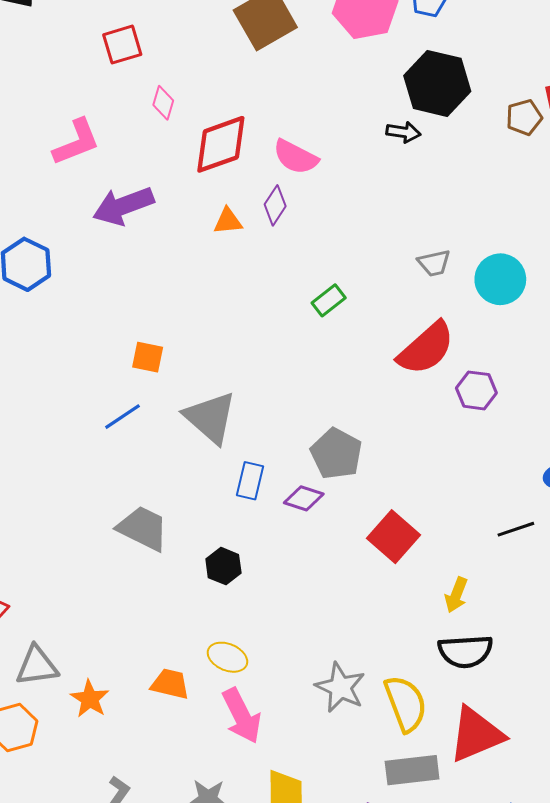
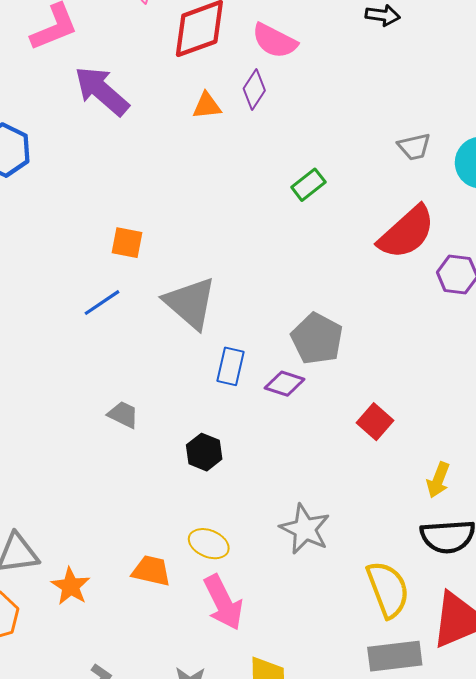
purple arrow: (123, 206) -> (102, 91), turned 62
gray trapezoid: (143, 528) -> (123, 415), size x0.6
red square: (394, 537) -> (375, 422), size x0.7
gray star: (340, 687) -> (305, 529), moved

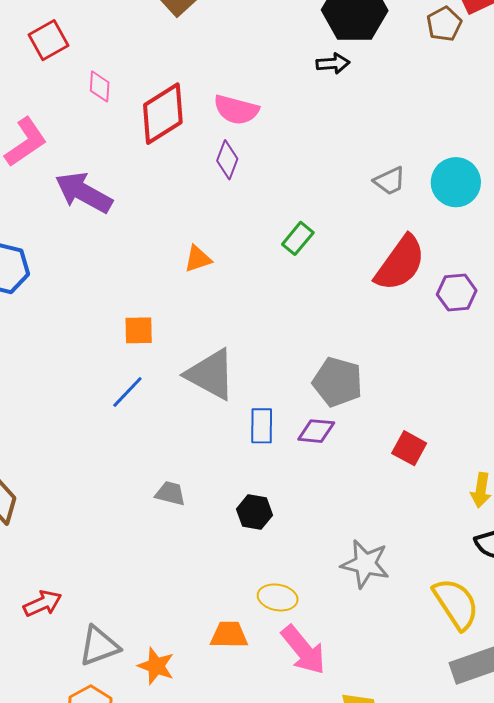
orange triangle: (207, 106) -> (198, 259), moved

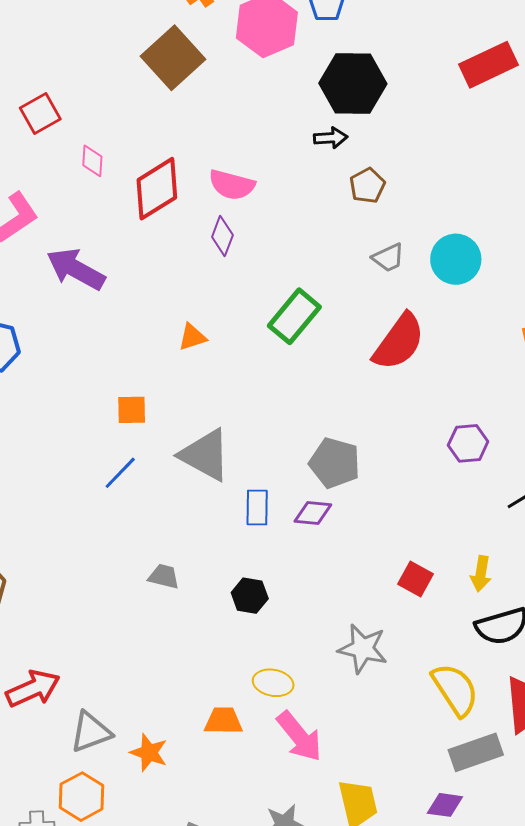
brown pentagon: (444, 24) -> (367, 186), moved
green rectangle: (298, 238) -> (294, 316), size x1.6
purple hexagon: (457, 293) -> (468, 443), moved
red square: (409, 448) -> (416, 579), moved
red arrow: (42, 604) -> (33, 689), size x1.4

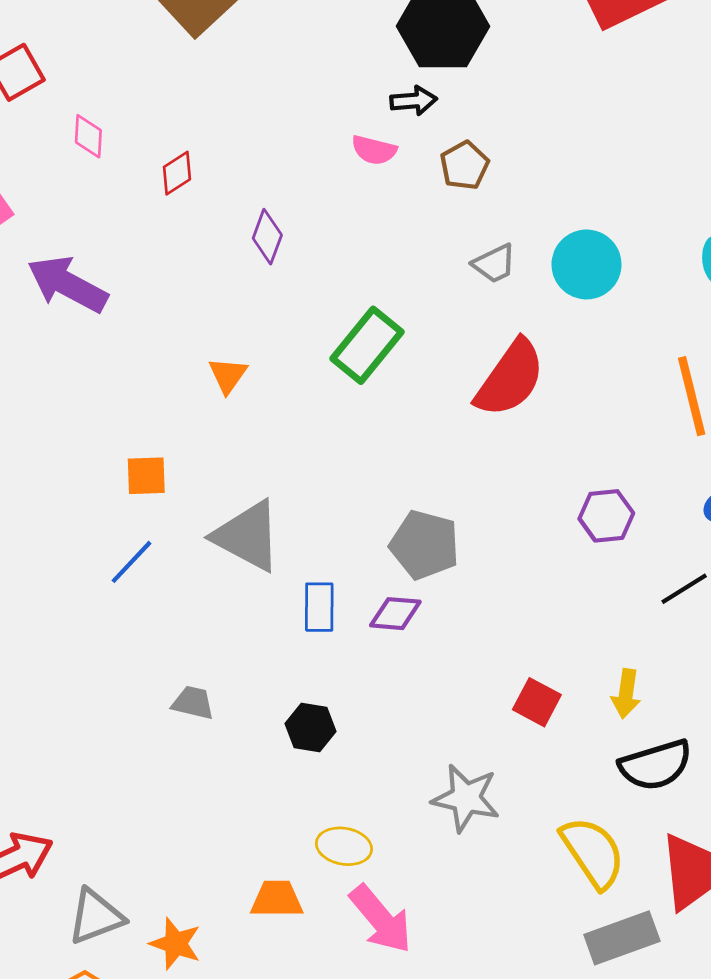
pink semicircle: (232, 185) -> (374, 150), moved, size x0.7
red diamond: (157, 189) -> (177, 173), size x0.5
orange triangle: (192, 337) -> (228, 375), turned -36

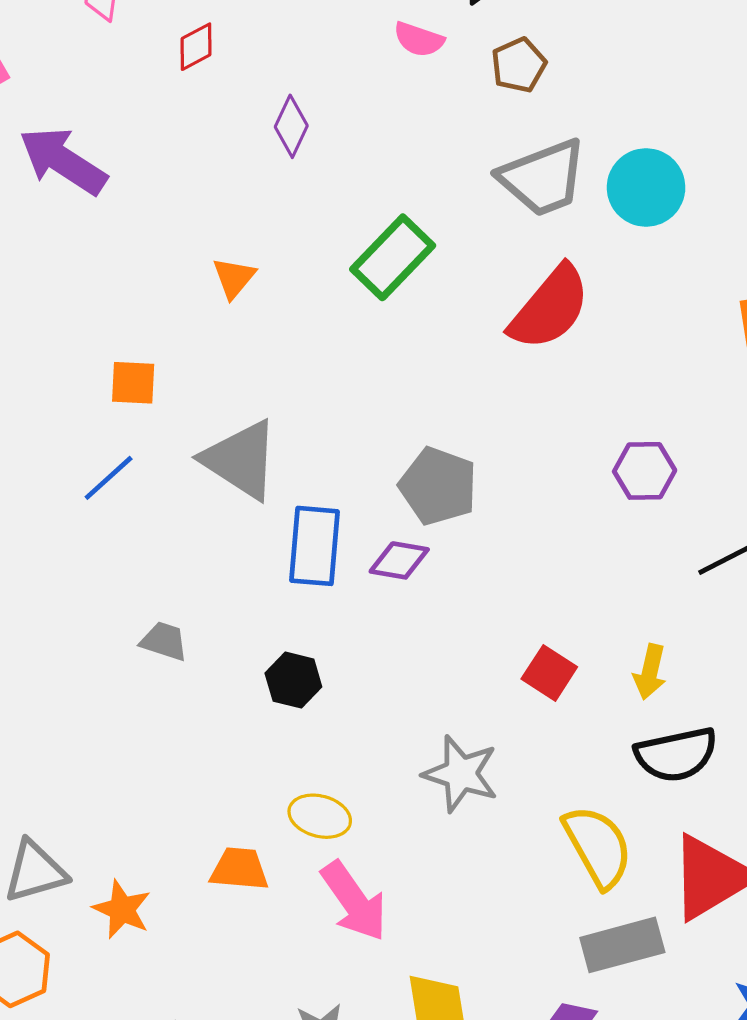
gray trapezoid: (494, 264) -> (543, 178), size x1.8
blue rectangle: (319, 607) -> (314, 546), size x1.4

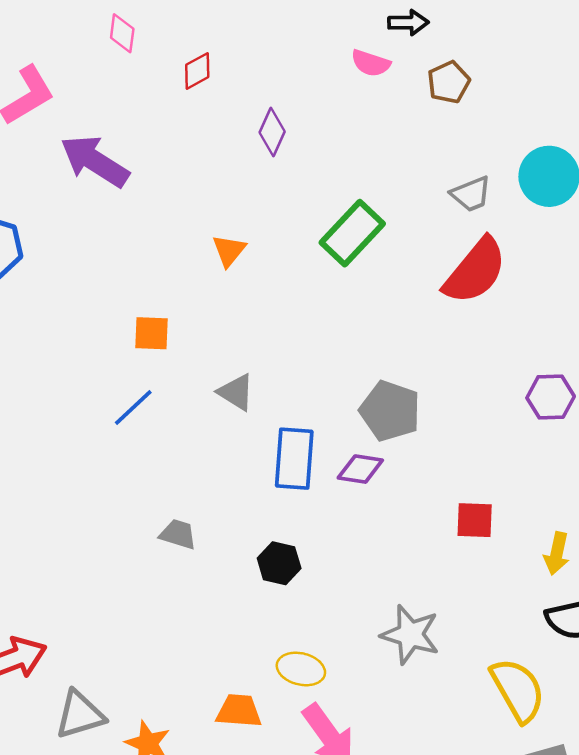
gray trapezoid: (543, 178) -> (471, 194), moved, size x0.6
gray triangle: (241, 460) -> (236, 392), size x0.6
red square: (549, 673) -> (475, 520), moved, turned -30

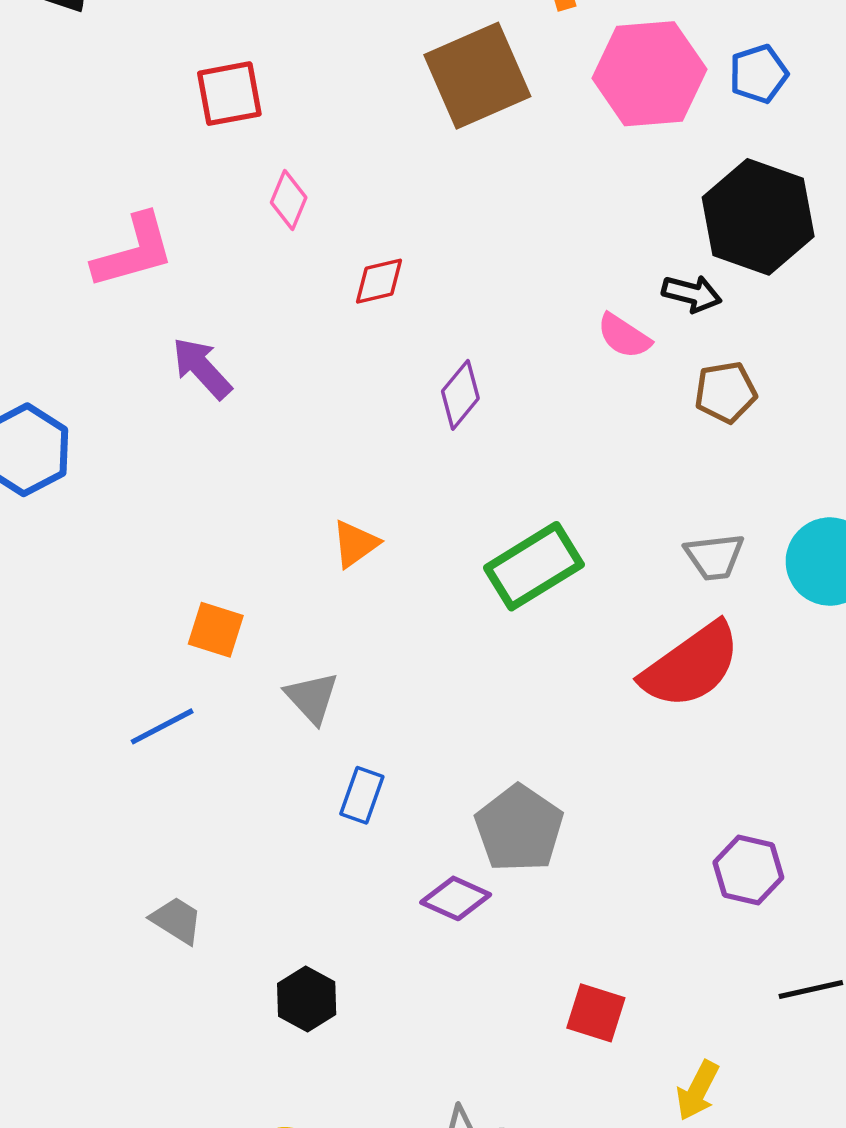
purple arrow: (95, 161) -> (202, 368), size x0.7
gray triangle: (236, 392) -> (312, 698), moved
blue rectangle: (294, 459) -> (362, 795), moved, size x0.6

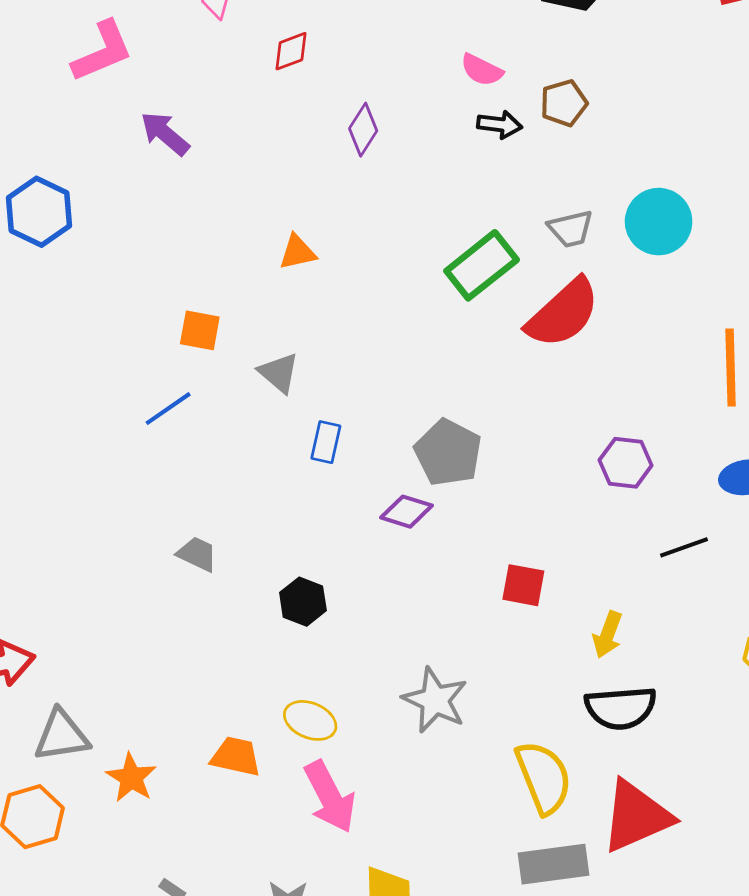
black arrow: (692, 294) -> (500, 125), moved
orange triangle: (355, 544) -> (297, 252), turned 30
green rectangle: (534, 566) -> (482, 265), moved

